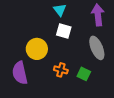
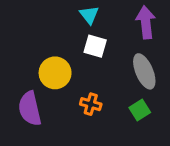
green square: (84, 74) -> (140, 110), moved, turned 32

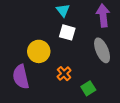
orange cross: (91, 104) -> (64, 74), turned 32
green square: (140, 110) -> (88, 88), moved

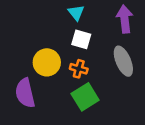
orange cross: (64, 74) -> (79, 69), moved, turned -32
green square: (88, 88) -> (85, 97), moved, size x1.5

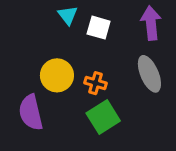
cyan triangle: (76, 13) -> (68, 15), moved
white square: (81, 39) -> (99, 28), moved

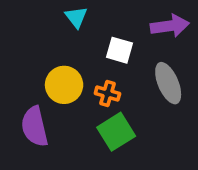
purple arrow: (151, 23) -> (170, 26), turned 88
white square: (99, 28) -> (120, 50), moved

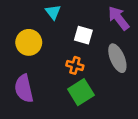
purple arrow: (170, 26) -> (119, 18), turned -120
yellow circle: (64, 85) -> (29, 42), moved

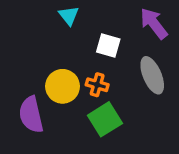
yellow circle: (29, 42) -> (63, 86), moved

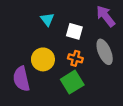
cyan triangle: (69, 16) -> (47, 19), moved
orange cross: (97, 85) -> (75, 58), moved

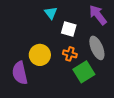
cyan triangle: (47, 19) -> (51, 13), moved
green square: (72, 82) -> (84, 72), moved

